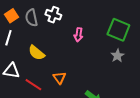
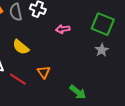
pink arrow: (78, 35) -> (63, 29), turned 72

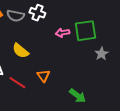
gray semicircle: (16, 12) -> (15, 16), turned -66
green square: (103, 24) -> (85, 31), moved, turned -30

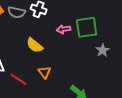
yellow semicircle: (20, 51) -> (35, 45), moved

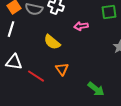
green square: (87, 27) -> (109, 12), moved, size x0.7

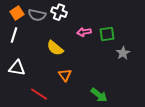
green square: (109, 12) -> (107, 34), moved
red line: (36, 76) -> (39, 94), moved

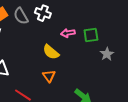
gray semicircle: (37, 15) -> (21, 16), turned 48
yellow semicircle: (55, 48) -> (51, 52), moved

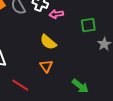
pink arrow: (68, 33) -> (56, 14), moved

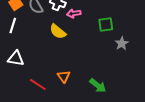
yellow semicircle: (48, 42) -> (58, 31), moved
orange triangle: (46, 66) -> (64, 76), moved

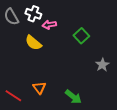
green square: (106, 24) -> (81, 36), turned -35
gray star: (122, 43) -> (102, 65), moved

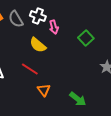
pink arrow: (49, 25) -> (54, 27), turned -96
red line: (13, 96) -> (30, 69), moved

